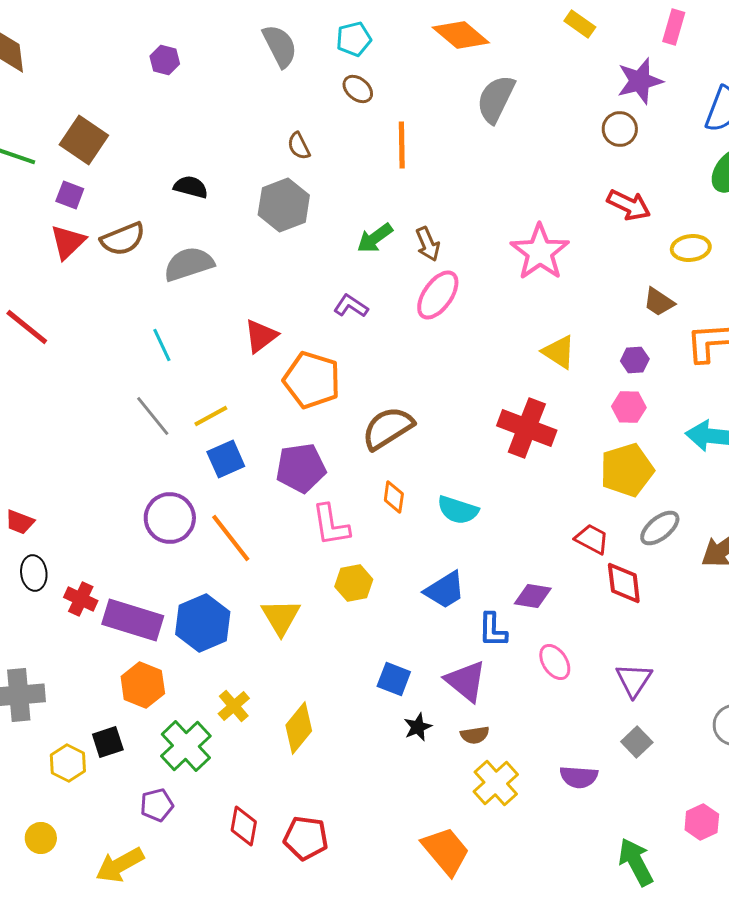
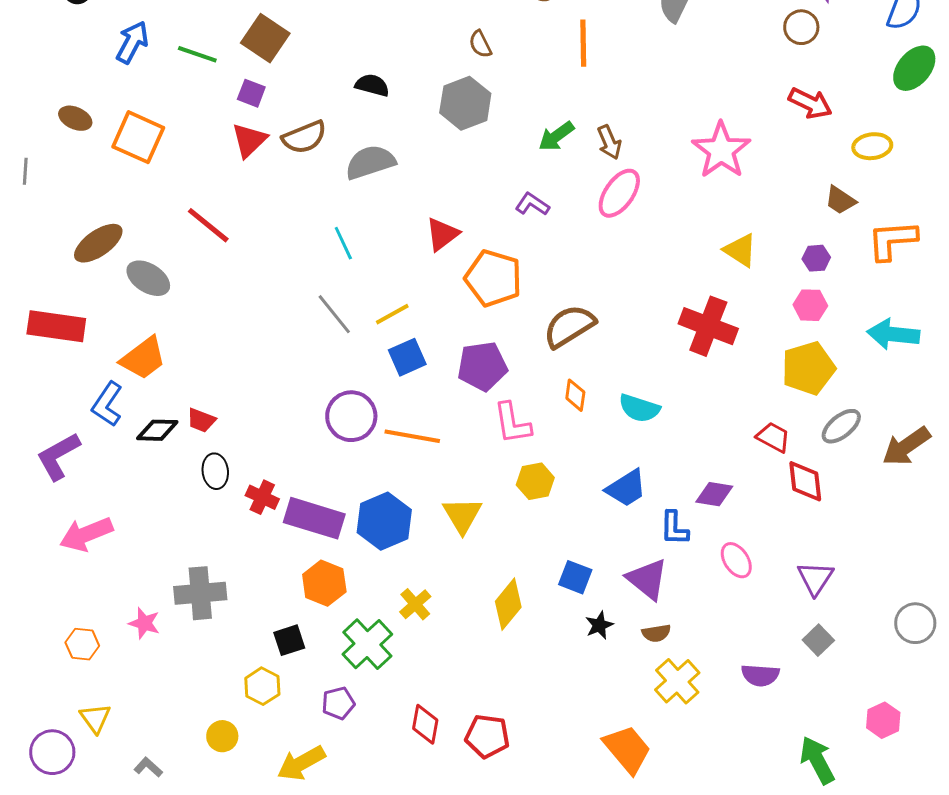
orange line: (231, 538) -> (412, 436), turned -42
yellow diamond: (299, 728) -> (508, 604), moved
yellow hexagon: (68, 763) -> (262, 686), moved

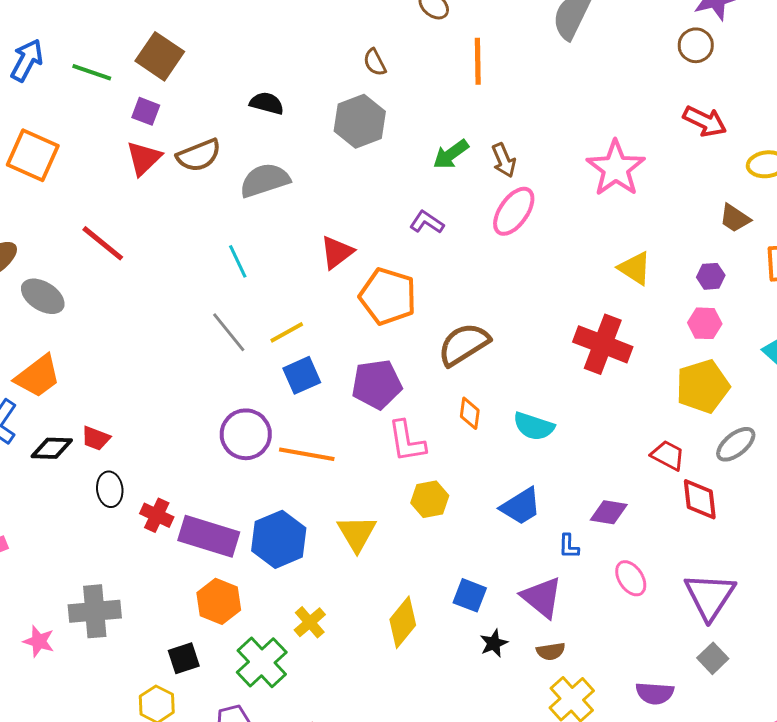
blue L-shape: (674, 528) -> (569, 546), size x0.7
purple triangle: (815, 578) -> (710, 596), size x1.4

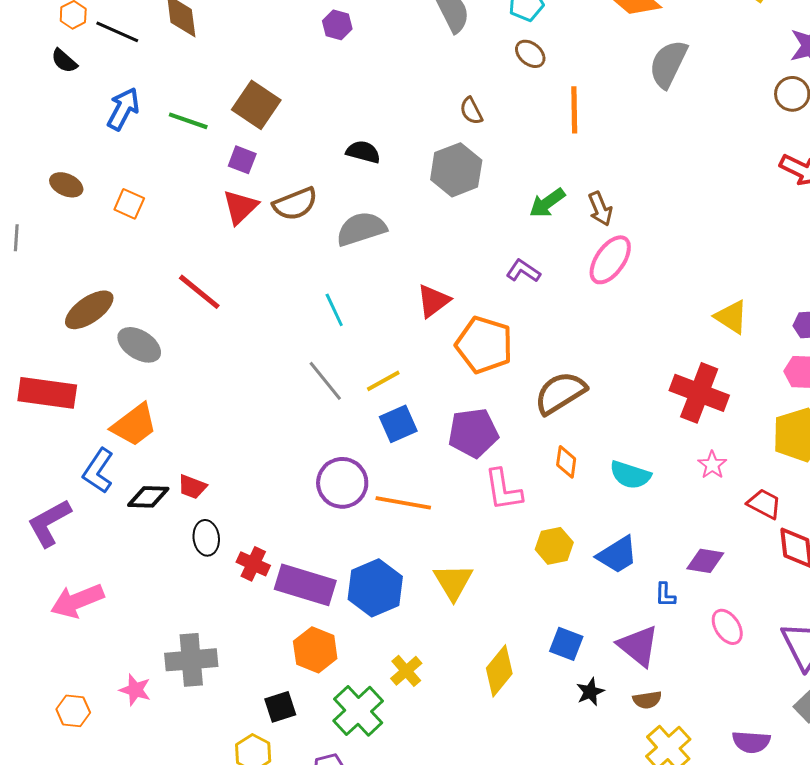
orange square: (33, 155) -> (129, 204), size x0.6
pink star: (616, 168) -> (712, 465), moved, size x0.5
yellow hexagon: (430, 499) -> (554, 546), moved

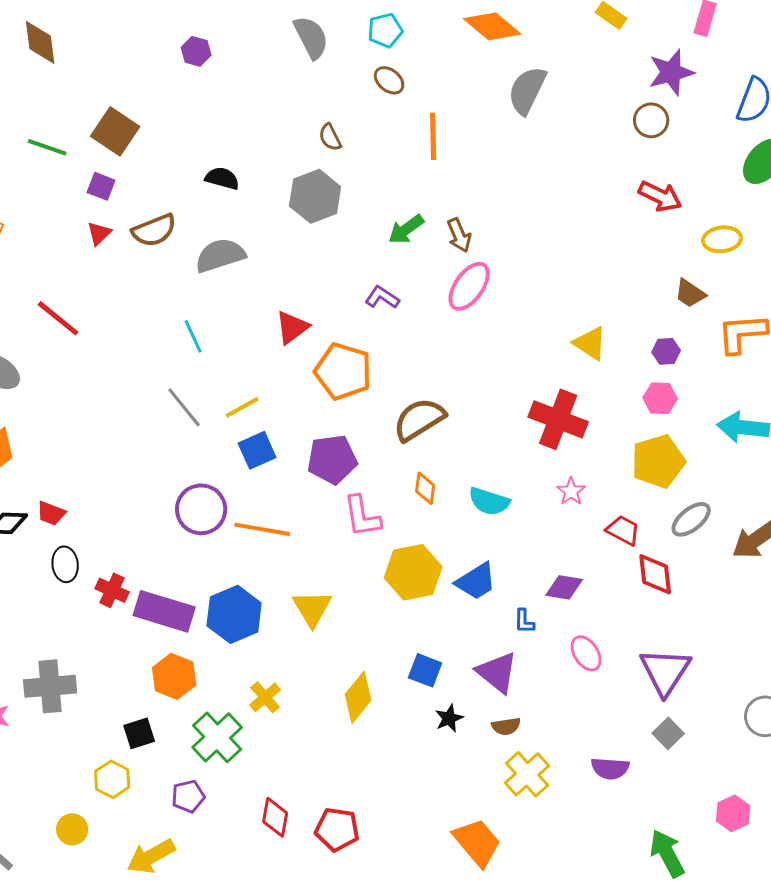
red triangle: (240, 207) -> (99, 233), size x0.7
yellow hexagon: (554, 546) -> (413, 572), size x1.5

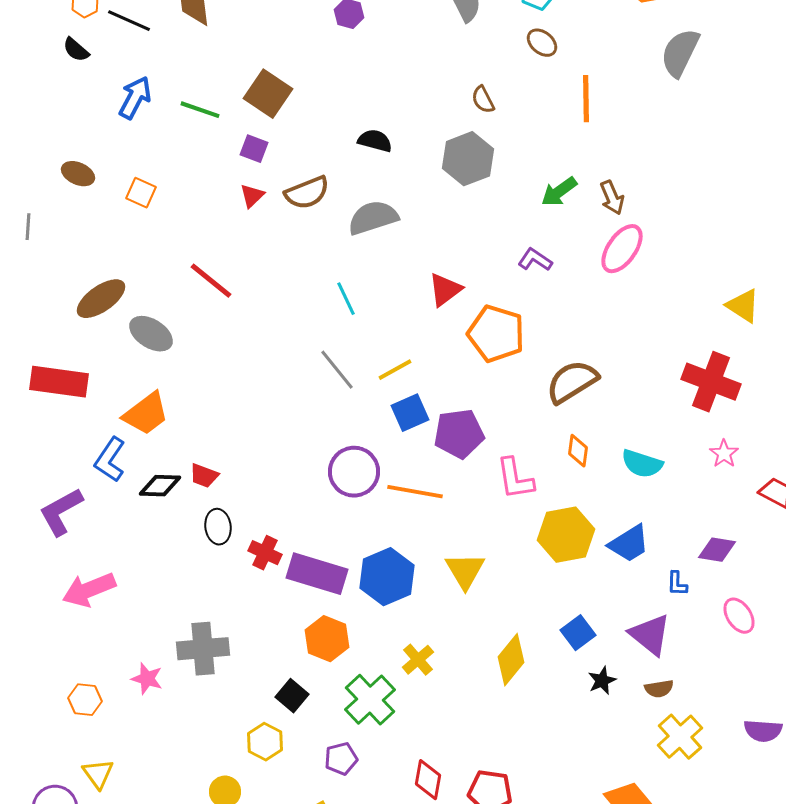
purple pentagon: (332, 459) -> (459, 434), moved
blue square: (425, 670) -> (578, 633), turned 32
black square: (139, 733) -> (292, 696), turned -32

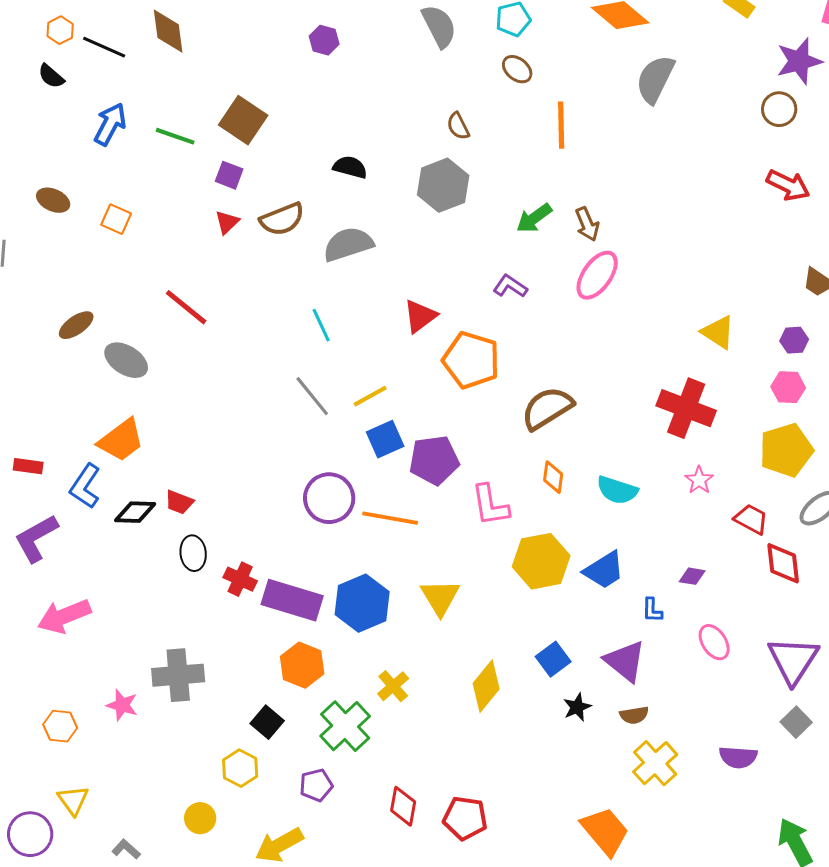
brown ellipse: (101, 299) -> (76, 325), size x0.7
red rectangle: (59, 382) -> (28, 466), moved, size x0.5
purple diamond: (717, 550) -> (692, 576), size x0.7

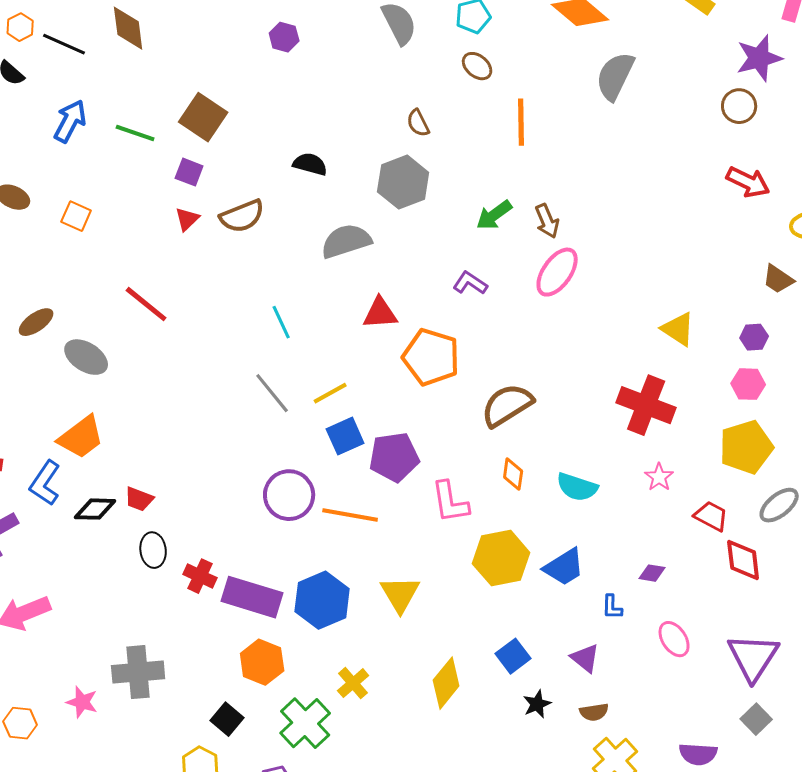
gray semicircle: (348, 244) -> (346, 241), moved
red triangle: (420, 316) -> (380, 313), turned 33
purple triangle: (625, 661) -> (585, 658), size x0.7

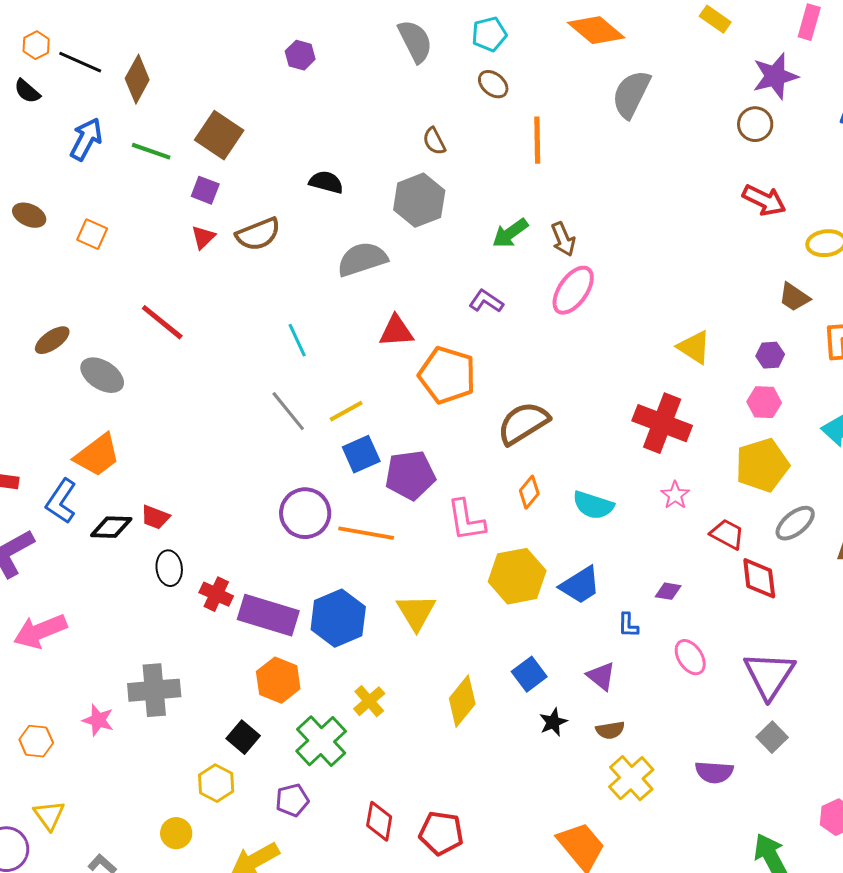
brown diamond: (128, 28) -> (137, 79), moved, turned 36
orange diamond: (513, 474) -> (529, 492), turned 32

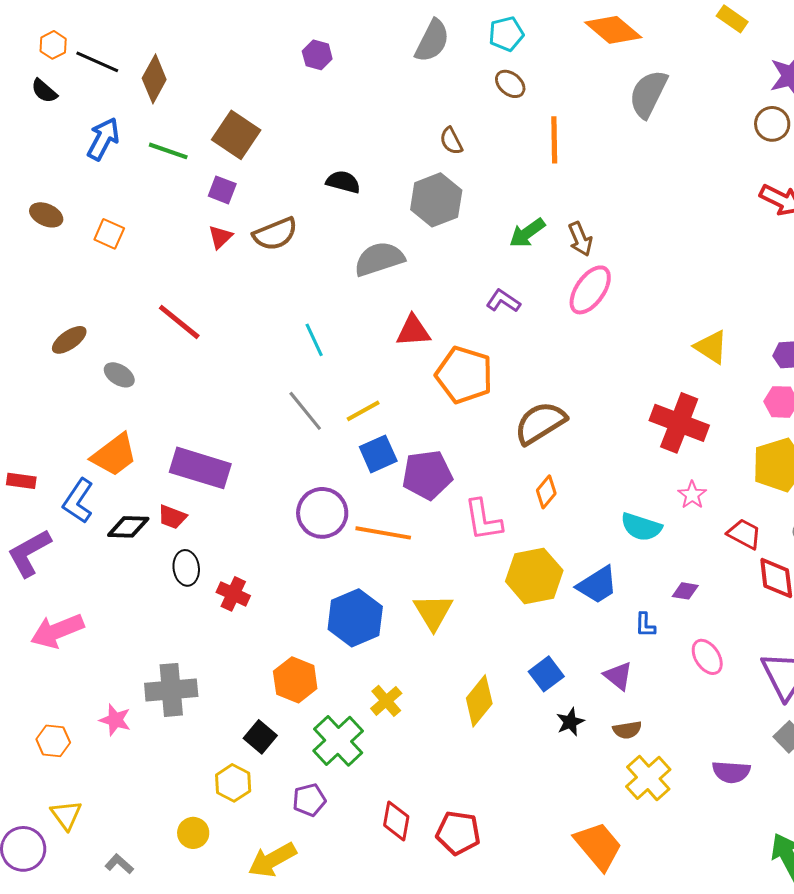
gray semicircle: (415, 41) -> (432, 41), turned 54
gray ellipse: (102, 375) -> (119, 375), size x0.7
cyan semicircle: (593, 505) -> (641, 527), moved
purple rectangle: (268, 615) -> (200, 468), moved

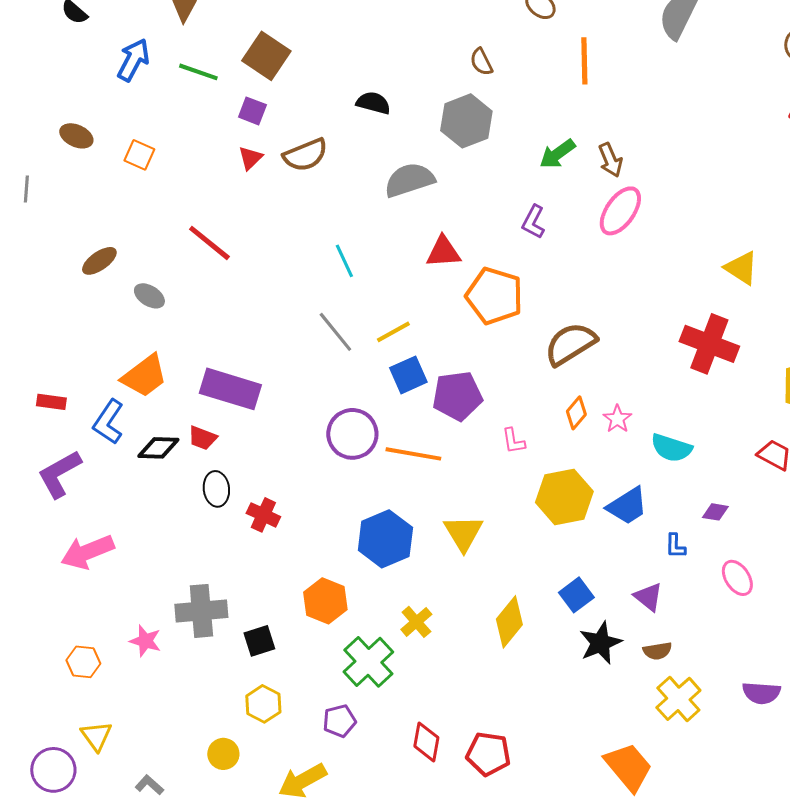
purple L-shape: (503, 301) -> (533, 222), turned -96
pink star: (692, 495) -> (617, 419), moved
pink L-shape: (483, 520) -> (513, 441), size x0.6
black star: (570, 722) -> (600, 643), size x1.5
black square: (260, 737) -> (259, 641), moved, turned 32

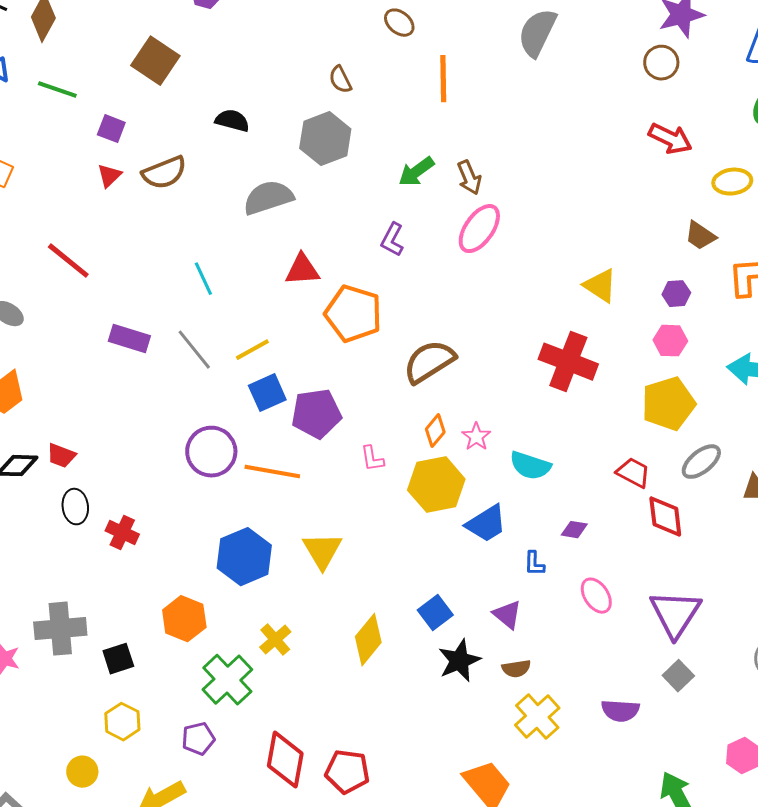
brown square: (266, 56) -> (155, 61), moved
purple rectangle: (230, 389) -> (129, 339), moved, size x0.7
yellow hexagon: (564, 497) -> (436, 485), moved
red diamond: (426, 742) -> (285, 760), size x1.4

